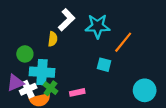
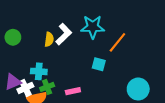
white L-shape: (67, 20) -> (64, 34), moved
green circle: (25, 54) -> (13, 37), moved
cyan cross: (42, 72) -> (39, 71), size x0.7
green cross: (51, 88) -> (47, 87), turned 32

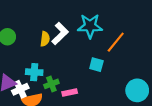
green cross: (47, 87) -> (51, 84), moved

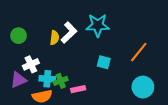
orange line: (116, 42) -> (139, 52), moved
cyan cross: (34, 72) -> (47, 79), moved
white cross: (20, 89) -> (31, 64), moved

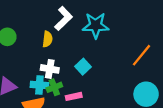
white L-shape: (69, 33) -> (64, 19), moved
cyan square: (104, 62) -> (83, 67), moved, turned 32
white cross: (31, 64) -> (50, 69), moved, turned 35

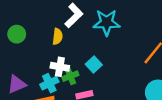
cyan cross: (39, 85) -> (49, 83), turned -30
green cross: (54, 87) -> (70, 76), moved

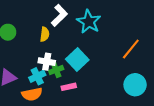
cyan star: (107, 22) -> (89, 22), turned 30
cyan square: (94, 64) -> (77, 59), size x1.5

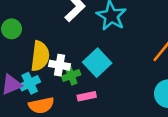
yellow semicircle: (45, 34) -> (40, 56), moved, size x1.6
cyan cross: (37, 76) -> (30, 83), moved

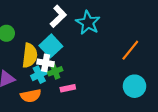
cyan square: (97, 63) -> (51, 46), moved
cyan cross: (30, 83) -> (39, 75), moved

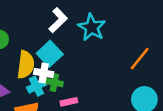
green cross: (55, 71) -> (54, 83), turned 32

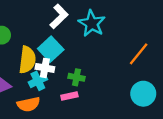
green cross: (54, 83) -> (76, 77), moved

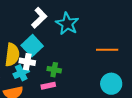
orange line: (139, 54) -> (107, 50), turned 50

